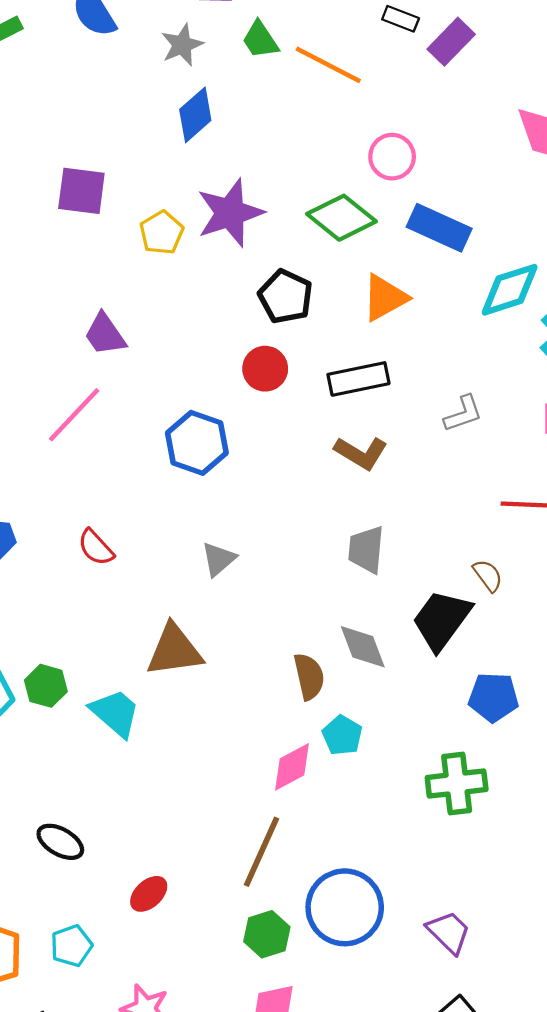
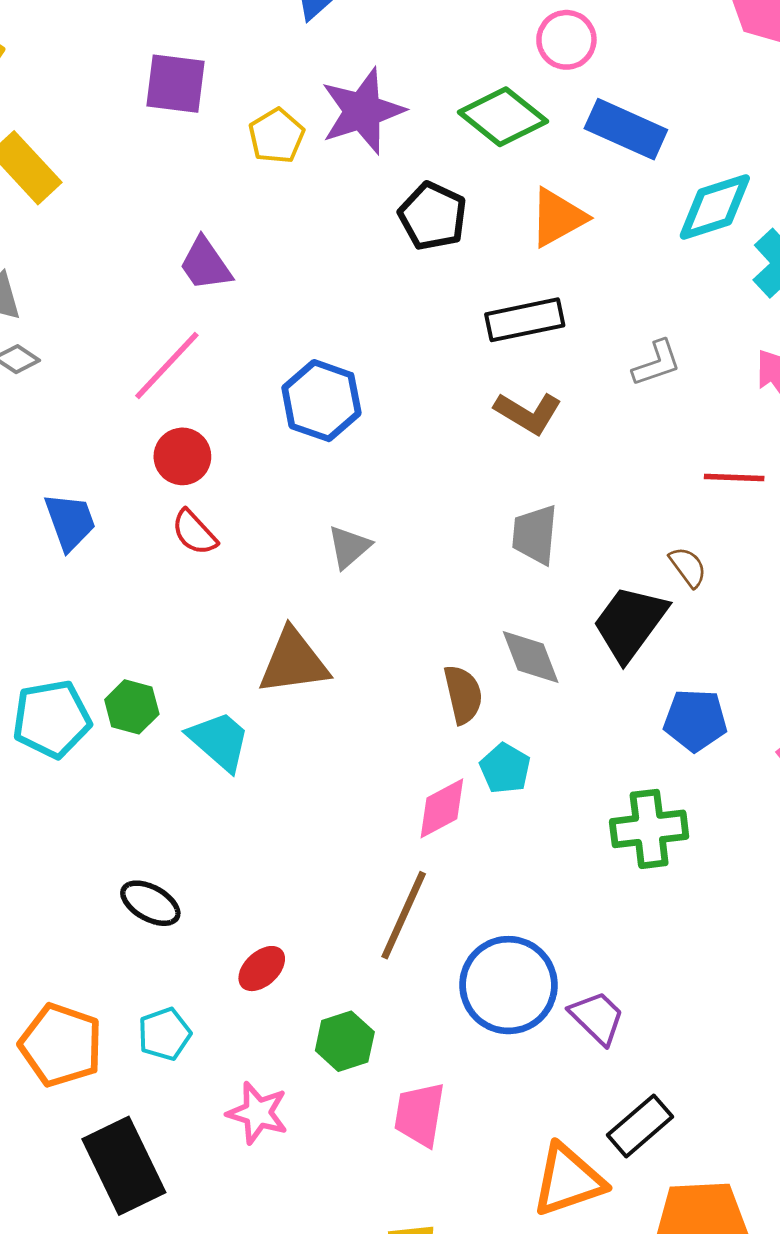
red circle: (265, 369) -> (182, 456), moved
purple trapezoid: (449, 932) -> (597, 1018), moved
green hexagon: (267, 934) -> (345, 1041), moved

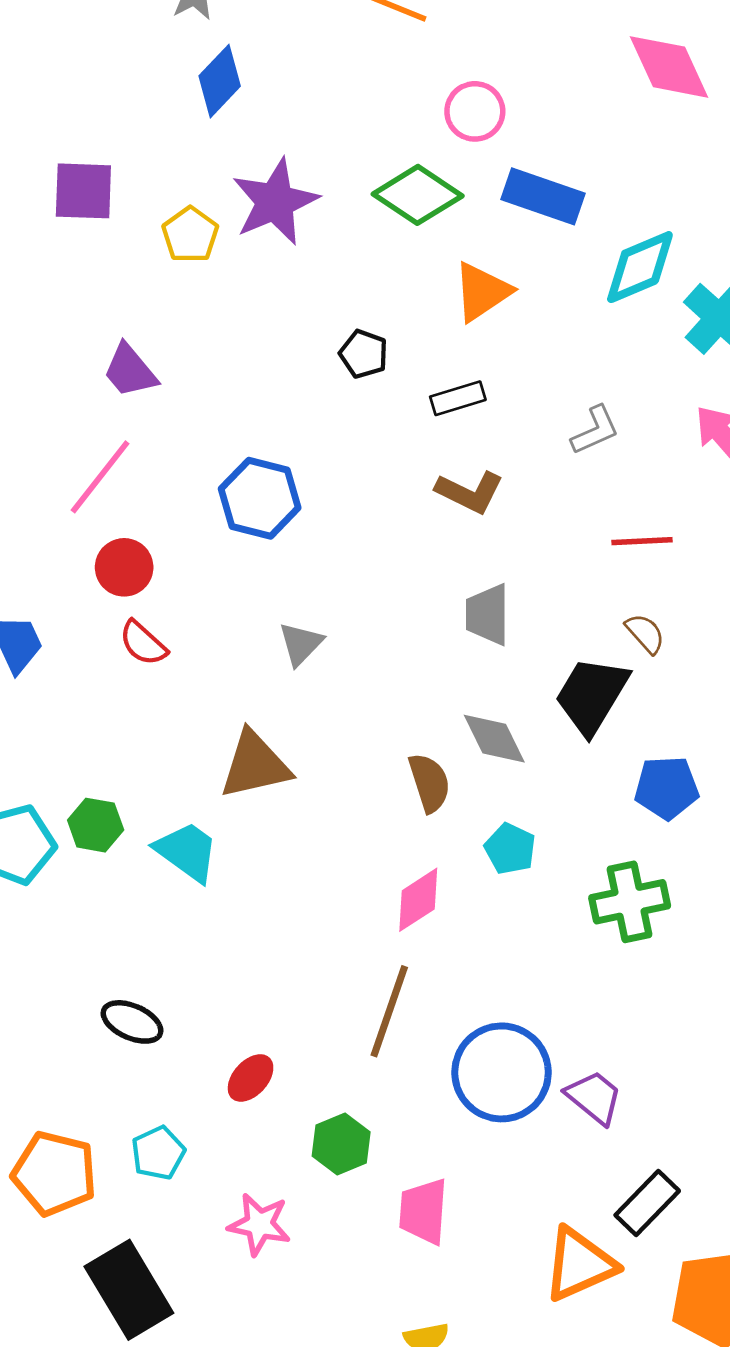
black pentagon: (433, 216) -> (364, 354), moved, size x0.7
black rectangle: (525, 320) -> (458, 398), size x0.7
red line: (734, 477) -> (642, 541), moved
cyan pentagon: (505, 768) -> (510, 849), moved

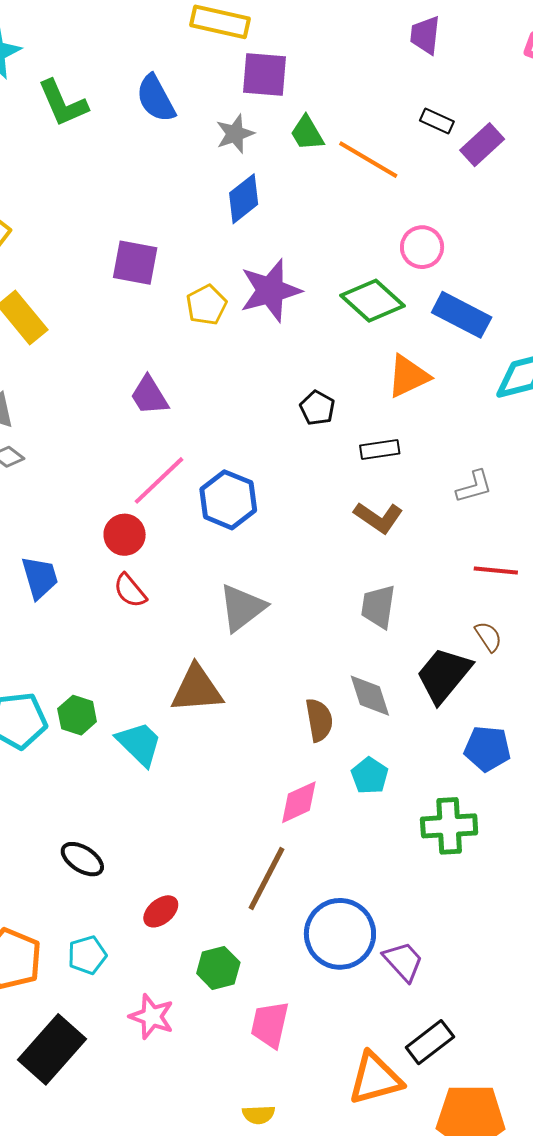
pink line: (100, 477) -> (159, 480), moved
gray triangle: (301, 644) -> (242, 608), size x1.5
black rectangle: (129, 1290) -> (52, 1049), turned 64

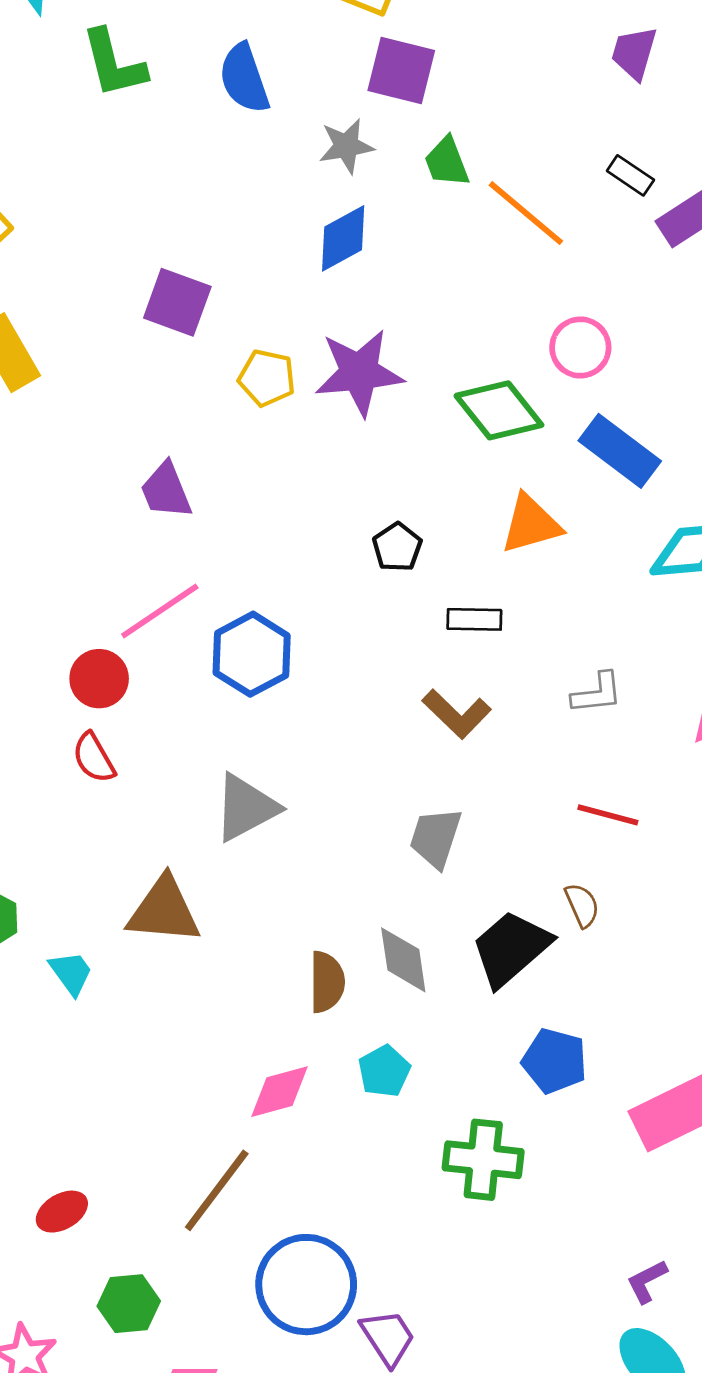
yellow pentagon: (207, 305) -> (267, 378), turned 30
cyan trapezoid: (139, 744) -> (71, 973), size x0.7

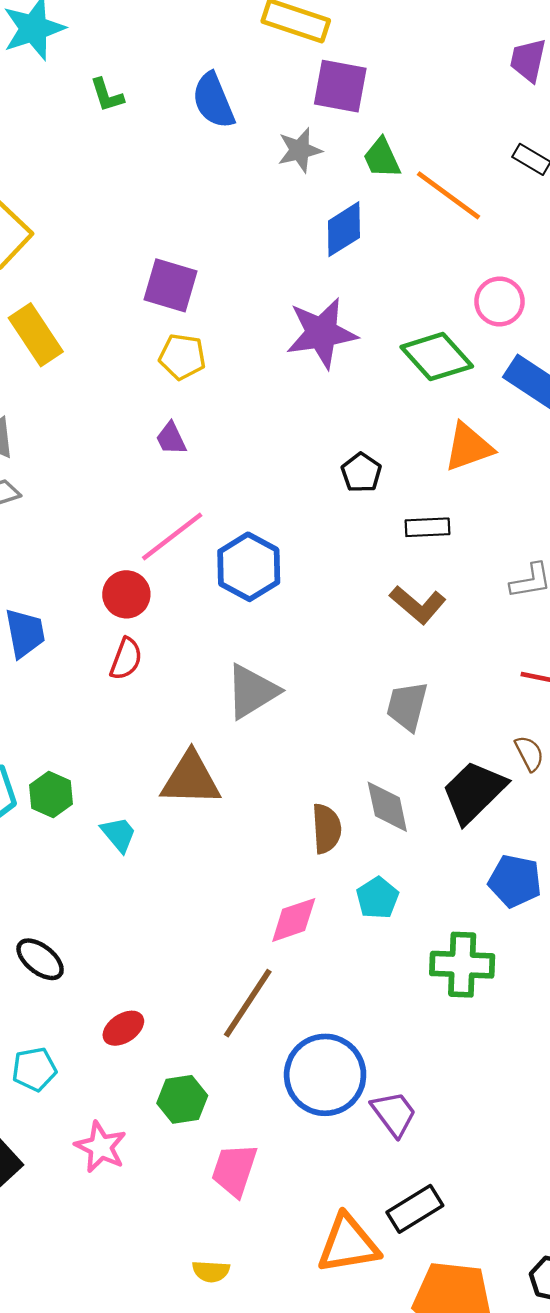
green L-shape: (114, 63) -> (107, 95), size x0.6
blue diamond: (343, 238) -> (344, 229), moved
yellow pentagon: (267, 378) -> (182, 357), moved
purple trapezoid: (166, 491) -> (171, 439), size x0.7
red semicircle: (94, 758) -> (126, 659), turned -126

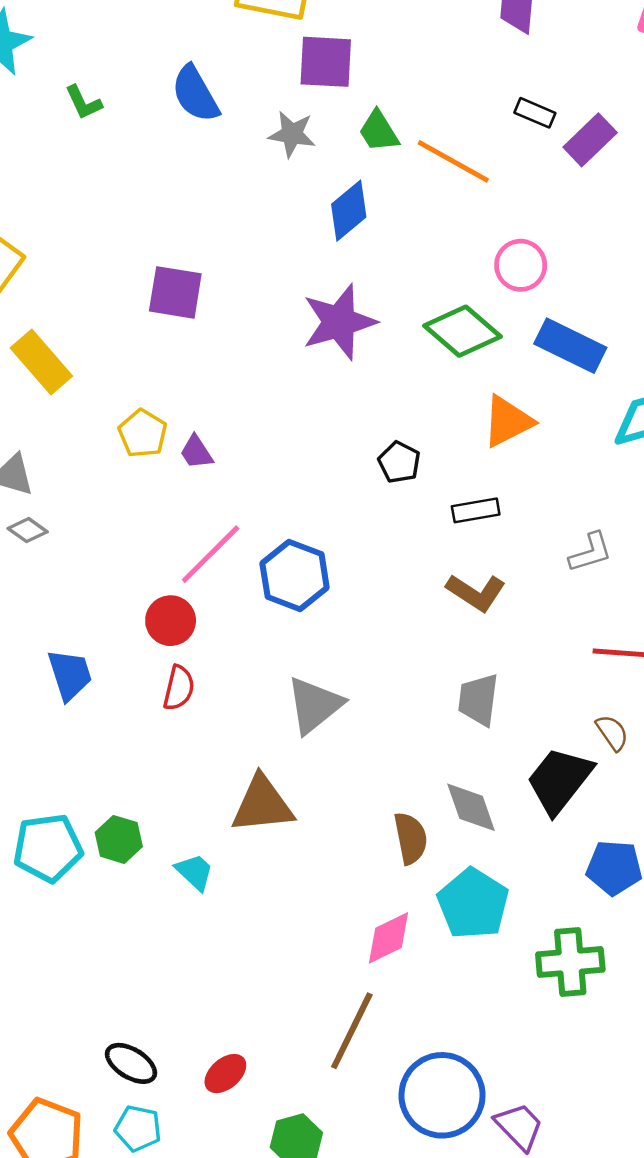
gray star: (300, 150) -> (292, 134), turned 30
yellow pentagon: (182, 357) -> (143, 433), moved, turned 30
cyan pentagon: (377, 898) -> (473, 904), size x1.6
black ellipse: (40, 959) -> (131, 1063), moved
cyan pentagon: (34, 1069) -> (138, 1128), turned 30

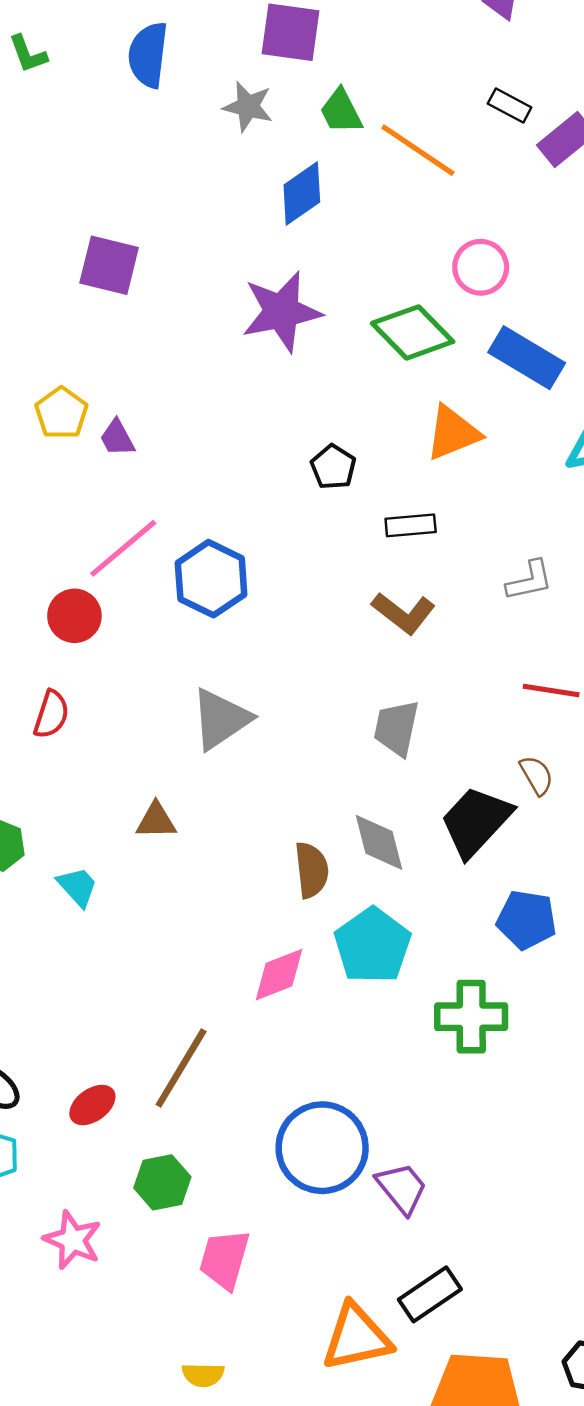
blue semicircle: (195, 94) -> (148, 55), turned 32
red semicircle: (179, 688) -> (51, 714), moved
brown triangle: (262, 805) -> (156, 821), size x0.6
brown line: (352, 1031) -> (181, 1068), moved

